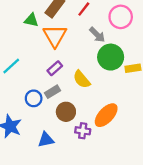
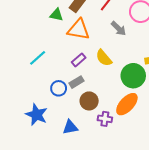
orange triangle: (55, 36) -> (79, 29), turned -50
green circle: (111, 57) -> (133, 76), moved
yellow semicircle: (82, 79) -> (104, 58), moved

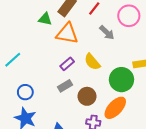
cyan line: (38, 58) -> (13, 60), moved
blue circle: (59, 88) -> (25, 92), moved
brown circle: (89, 101) -> (87, 96), moved

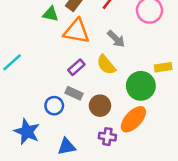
gray arrow: (107, 33) -> (116, 39), moved
gray rectangle: (65, 86) -> (74, 93), turned 56
blue circle: (25, 92) -> (54, 106), moved

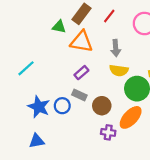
gray arrow: (116, 39) -> (116, 48), turned 42
yellow semicircle: (106, 65) -> (119, 70), moved, turned -42
blue star: (27, 132) -> (39, 107), moved
blue triangle: (67, 146) -> (37, 141), moved

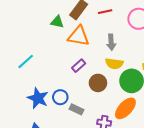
red line: (109, 16) -> (105, 12), turned 40
gray rectangle: (79, 95) -> (77, 109), moved
brown circle: (102, 106) -> (98, 83), moved

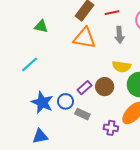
green triangle: (57, 22) -> (41, 26), moved
gray arrow: (111, 42) -> (119, 35), moved
purple rectangle: (79, 66) -> (85, 88), moved

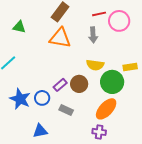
red line: (112, 13) -> (99, 14), moved
gray rectangle: (82, 114) -> (66, 110), moved
purple cross: (111, 128) -> (99, 132), moved
blue triangle: (40, 136) -> (40, 131), moved

